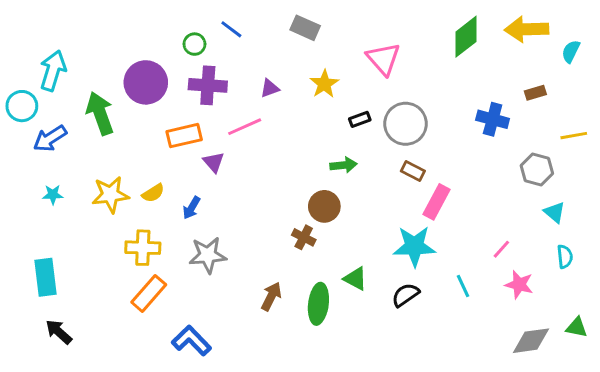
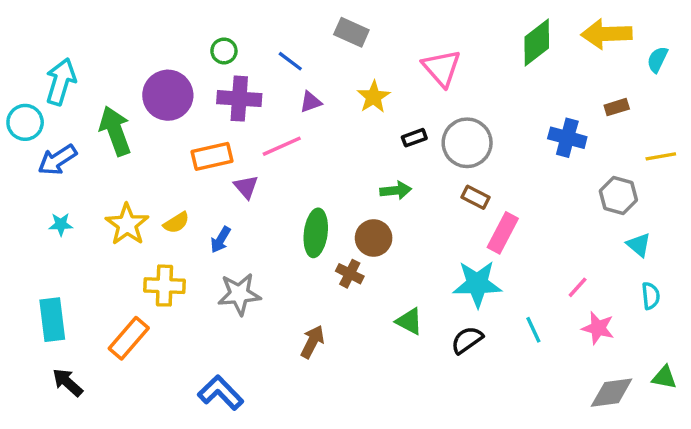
blue line: (231, 29) -> (290, 61), moved
yellow star: (110, 195) -> (127, 224), turned -30
orange rectangle: (149, 293) -> (129, 338), moved
green ellipse: (318, 304) -> (316, 233), moved

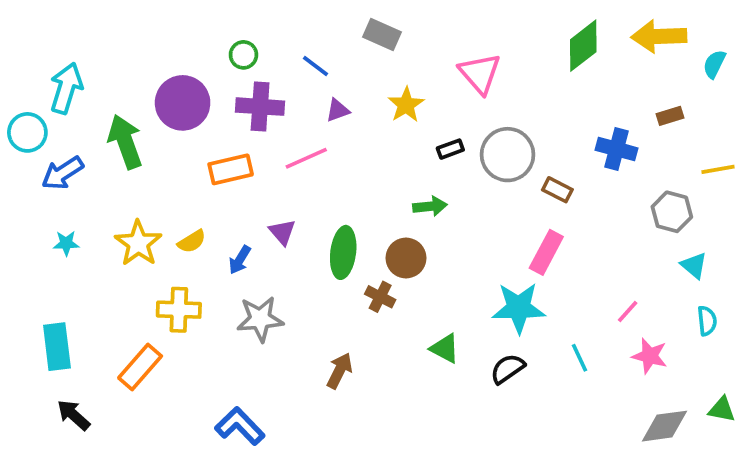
purple triangle: (246, 187) -> (282, 232), moved
brown rectangle: (476, 197) -> (557, 190), moved

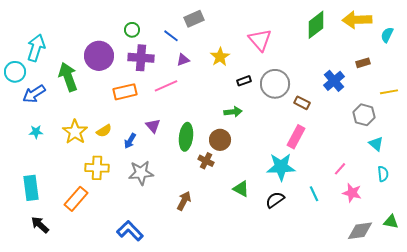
gray rectangle: (382, 35) -> (194, 19), moved, turned -48
blue cross: (616, 149) -> (334, 81), turned 35

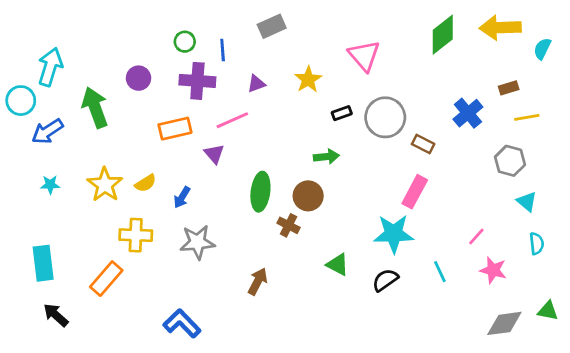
blue line: (171, 36) -> (223, 50), moved, turned 49
purple circle: (99, 56) -> (139, 78), size x0.6
yellow line: (389, 92) -> (527, 117), moved
purple triangle: (153, 126) -> (214, 154), moved

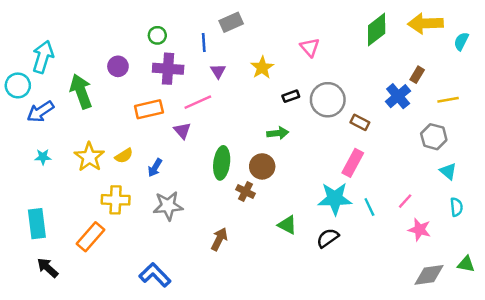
blue line: (223, 50) -> (204, 43), moved
pink triangle: (364, 56) -> (310, 47), size x0.7
purple triangle: (256, 84) -> (218, 71), turned -42
brown rectangle: (509, 88) -> (417, 75), moved, turned -42
cyan line: (440, 272) -> (369, 207), moved

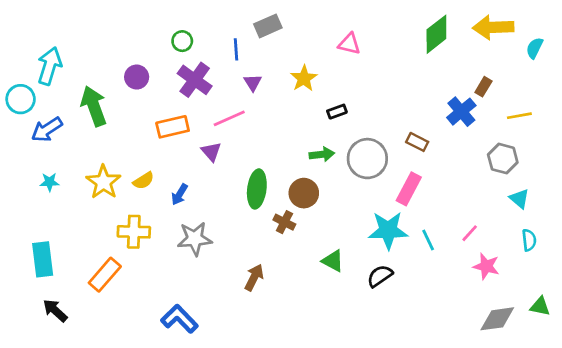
pink triangle: (310, 47) -> (349, 44), moved, turned -36
purple cross: (168, 69) -> (195, 80), turned 32
gray circle: (328, 100) -> (367, 159), moved

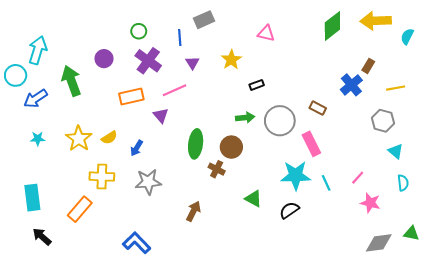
pink rectangle: (409, 189) -> (311, 144), turned -55

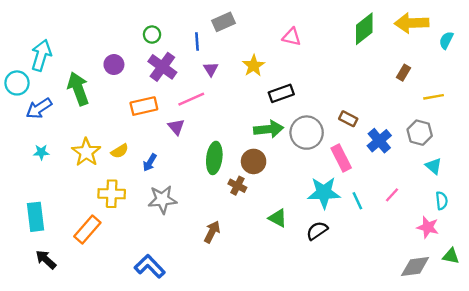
black rectangle: (257, 85) -> (281, 93), size x1.5
blue cross: (351, 85) -> (379, 141), moved
green arrow: (245, 118) -> (269, 129), size x1.4
pink star: (370, 203) -> (428, 227), moved

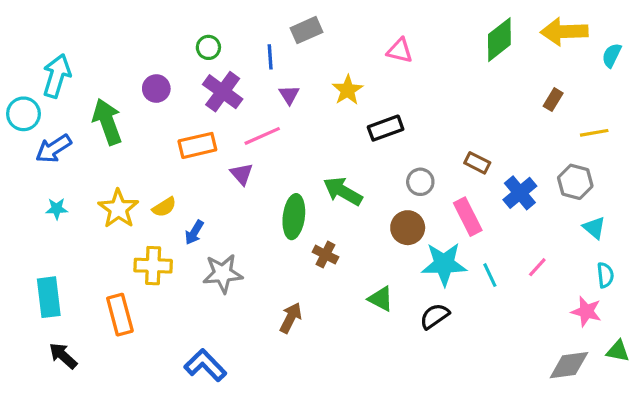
green arrow: (269, 129) -> (343, 191), moved, turned -144
gray circle: (307, 133) -> (420, 182), size x0.6
brown circle: (254, 161) -> (408, 228), moved
blue arrow: (150, 163) -> (194, 232), moved
orange rectangle: (87, 230) -> (120, 315), turned -56

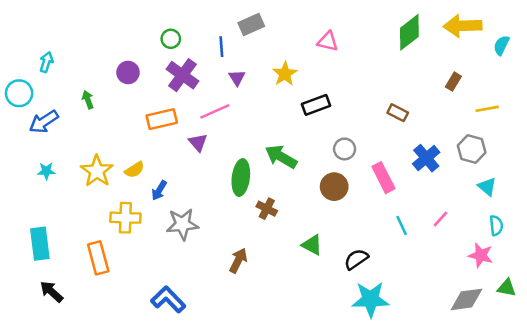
cyan arrow: (57, 76) -> (46, 62), size x0.6
green arrow: (107, 122) -> (88, 100), size x0.5
brown rectangle: (477, 163) -> (398, 113), moved
cyan star: (444, 264) -> (370, 299), moved

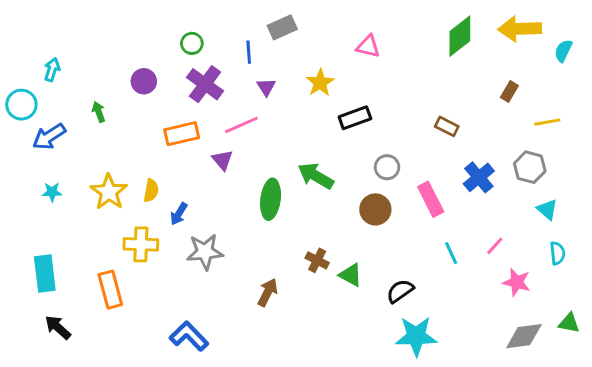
yellow semicircle: (134, 170) -> (151, 191), turned -48
brown cross: (267, 209) -> (317, 260), moved
pink star: (481, 255) -> (517, 282), moved

